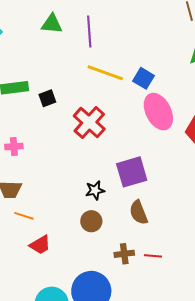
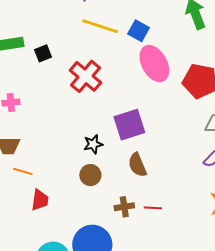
red trapezoid: (40, 245) -> (40, 200), turned -50

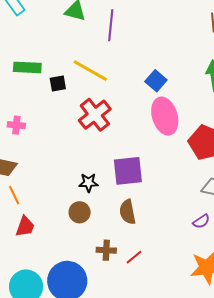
yellow line: (100, 26) -> (90, 71), moved
orange line: (23, 171) -> (14, 195), turned 36
red line: (153, 208) -> (134, 257), turned -54

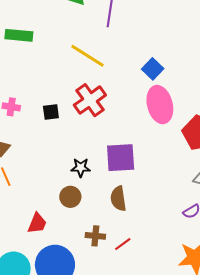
green rectangle: (27, 67) -> (19, 35), moved
black square: (58, 83) -> (51, 112), moved
red trapezoid: (25, 226) -> (37, 223), moved

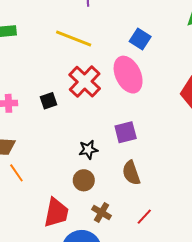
pink ellipse: (160, 105) -> (128, 75), moved
purple square: (121, 158) -> (126, 132), size x0.7
red trapezoid: (37, 223) -> (56, 213), size x1.4
brown cross: (95, 236) -> (102, 212), moved, turned 36

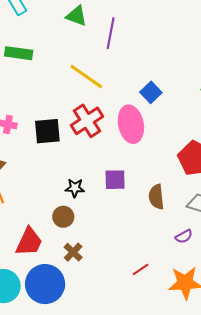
black square: (49, 101) -> (47, 131), size x1.6
brown semicircle: (131, 173) -> (156, 197), moved
red line: (144, 217) -> (141, 269), moved

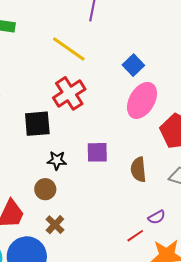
pink ellipse: (131, 124) -> (142, 100), moved, turned 42
black square: (47, 131) -> (37, 124), moved
purple semicircle: (184, 236) -> (157, 217), moved
red line: (141, 269) -> (135, 236), moved

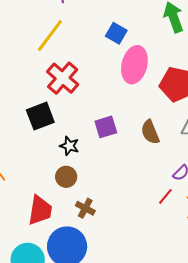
yellow line: (69, 49) -> (50, 36), turned -72
black star: (57, 160) -> (69, 146), turned 30

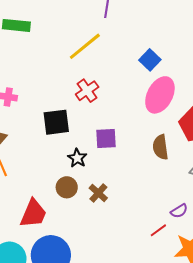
red cross: (63, 78) -> (87, 91), size x0.7
purple square: (106, 127) -> (106, 138), moved
brown semicircle: (150, 132) -> (160, 147), moved
brown cross: (85, 208) -> (98, 193), moved

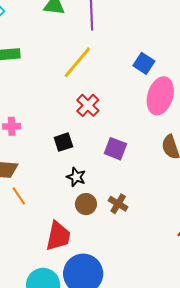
black square: (56, 122) -> (63, 142), size x0.7
purple square: (106, 138) -> (115, 149), turned 35
black star: (77, 158) -> (76, 177), moved

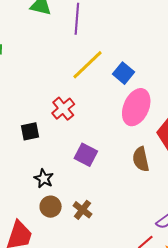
yellow line: (77, 62) -> (88, 65), moved
black square: (63, 142) -> (30, 131), moved

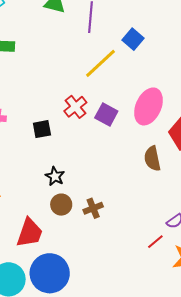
blue square: (123, 73) -> (133, 39), moved
purple square: (86, 155) -> (106, 115), moved
brown cross: (82, 210) -> (93, 208), turned 30

